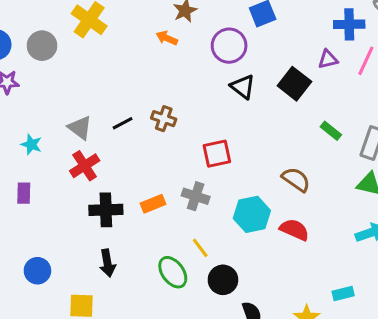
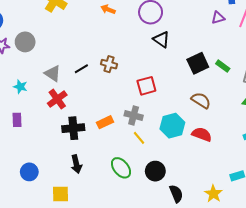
gray circle: (42, 46) -> (25, 42), moved
black square: (294, 84) -> (198, 63), moved, turned 30
yellow line: (200, 248) -> (139, 138), moved

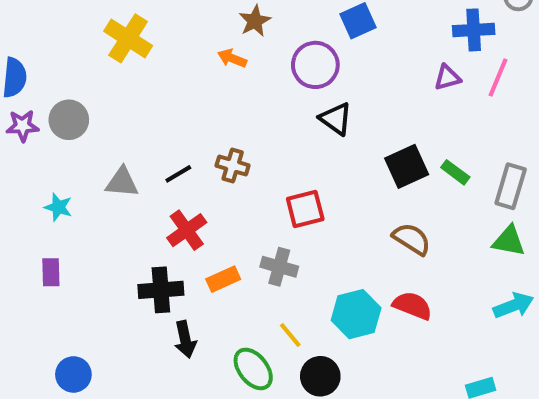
gray triangle: (53, 73) -> (122, 182), turned -30
red cross: (57, 99) -> (187, 230), moved
cyan hexagon: (172, 126) -> (356, 314), moved
yellow line: (139, 138) -> (290, 335), moved
black arrow: (76, 164) -> (185, 339), moved

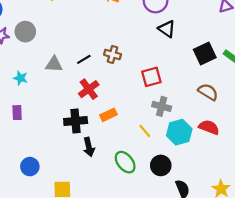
gray cross: (279, 267) -> (162, 106), moved
yellow line: (290, 335) -> (145, 131), moved

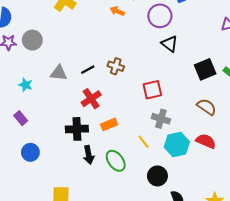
purple rectangle: (17, 113) -> (21, 118), turned -40
green ellipse: (125, 162) -> (116, 161), moved
blue circle: (30, 167) -> (30, 152), moved

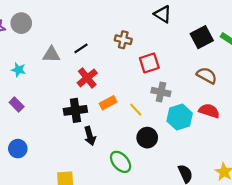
brown cross: (116, 66) -> (123, 40), moved
yellow line: (144, 142) -> (136, 110), moved
blue circle: (30, 152) -> (18, 149), moved
green ellipse: (116, 161) -> (121, 162), moved
black circle: (157, 176) -> (147, 138), moved

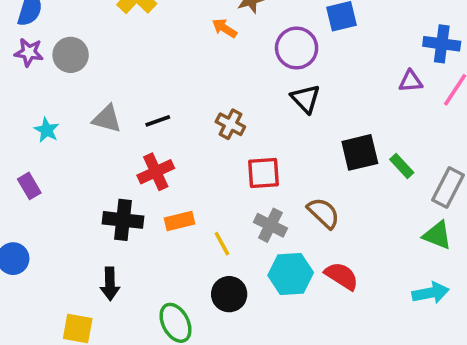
brown semicircle: (207, 75) -> (323, 213), moved
black arrow: (90, 136) -> (110, 284), moved

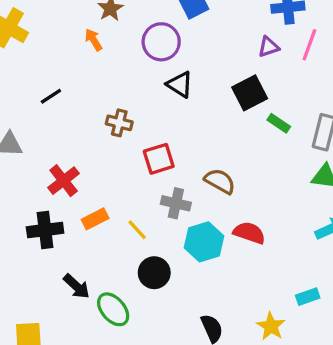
orange arrow: (224, 28) -> (94, 40), turned 40
black line: (158, 121) -> (51, 96), moved
black square: (360, 152) -> (250, 93), moved
black arrow: (110, 284) -> (76, 286), moved, turned -32

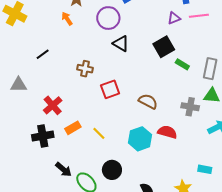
pink line: (309, 45) -> (199, 16), turned 66
gray cross: (176, 203) -> (190, 107), moved
black circle: (154, 273) -> (112, 170), moved
cyan rectangle: (308, 297) -> (205, 169), turned 32

